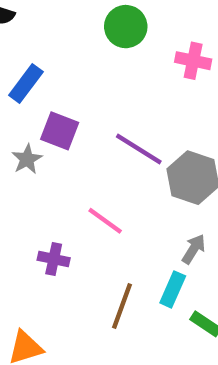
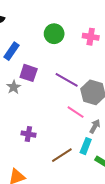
green circle: (126, 27) -> (54, 34), moved
pink line: (105, 221) -> (76, 112), moved
brown line: (122, 306) -> (62, 155), turned 40

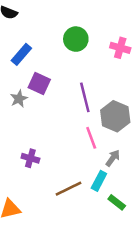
purple line: (67, 80) -> (85, 97), turned 40
pink line: (76, 112) -> (91, 138), turned 30

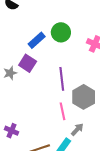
blue rectangle: (21, 54) -> (37, 40), moved
purple cross: (30, 158) -> (11, 131), moved

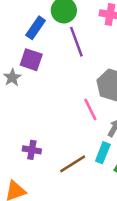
purple line: (62, 79) -> (76, 42), moved

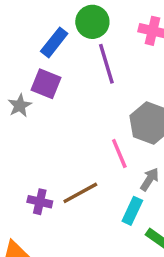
brown line: (73, 164) -> (80, 193), moved

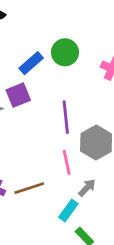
purple line: (106, 64) -> (66, 117), moved
purple square: (46, 84) -> (18, 95), turned 35

